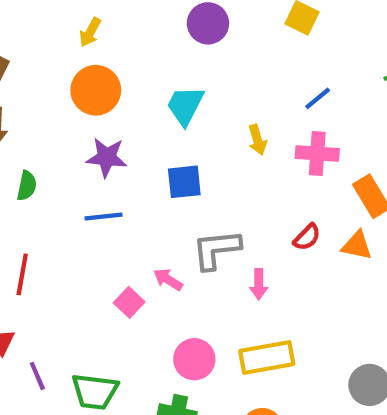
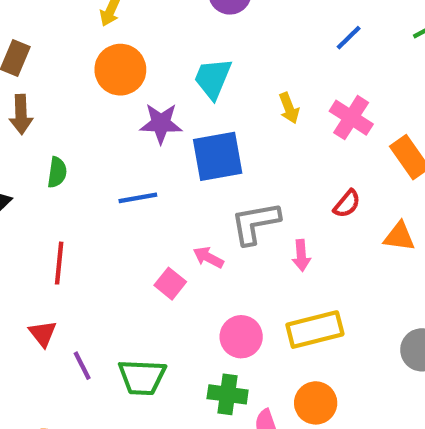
blue line: (318, 98) -> (349, 38), moved
pink cross: (317, 154) -> (351, 118), turned 33
purple star: (107, 157) -> (161, 123), moved
blue square: (184, 182) -> (218, 156), size x1.4
orange triangle: (357, 245) -> (399, 237), moved

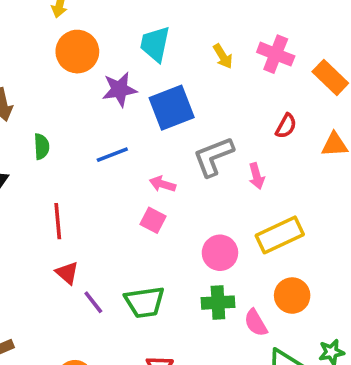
pink arrow: (208, 257) -> (162, 184), moved
red triangle: (43, 333) -> (67, 273), moved

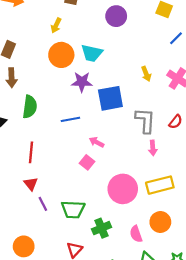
cyan trapezoid: (155, 44) -> (92, 53), moved, turned -100
green semicircle: (42, 147) -> (30, 107), size x1.5
gray L-shape: (213, 157) -> (145, 120), moved, turned 104
pink circle: (220, 253) -> (123, 189), size x1.4
green cross: (218, 303) -> (101, 228), moved, turned -30

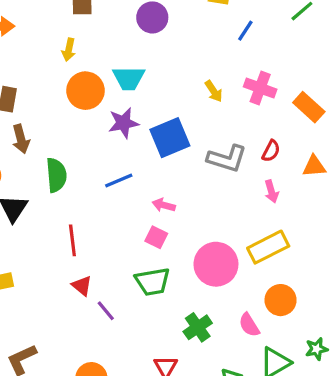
gray L-shape: (145, 120) -> (227, 159), turned 116
pink arrow: (153, 148) -> (271, 191), moved
green trapezoid: (73, 210) -> (153, 282), moved

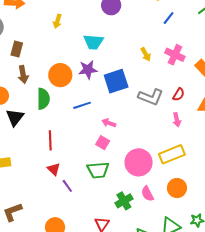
orange circle: (85, 91) -> (60, 75), moved
pink semicircle: (249, 325) -> (147, 194), moved

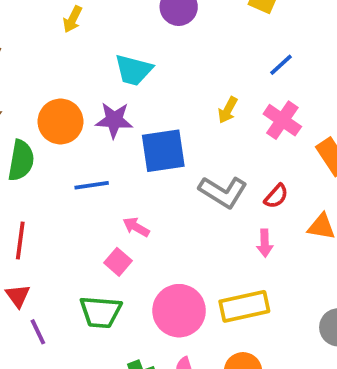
blue line: (169, 18) -> (281, 65), moved
yellow arrow: (146, 54) -> (228, 110), turned 48

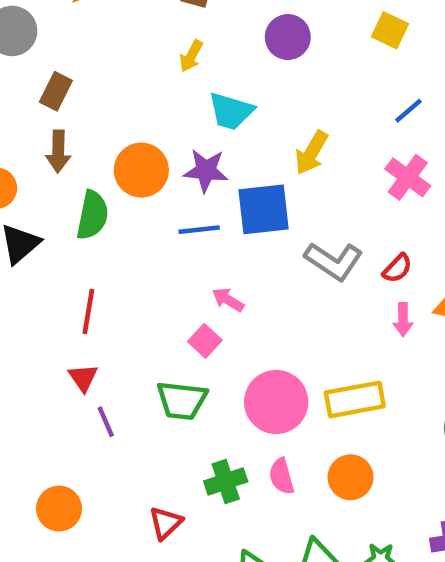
yellow arrow: (73, 19) -> (191, 56), moved
yellow arrow: (228, 110) -> (311, 153), moved, size x1.4
blue line: (92, 185) -> (199, 230), moved
pink arrow: (265, 243) -> (403, 320), moved

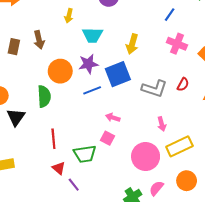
brown arrow: (58, 151) -> (39, 40), moved
pink arrow: (403, 320) -> (162, 124), moved
green trapezoid: (182, 400) -> (85, 154), moved
pink semicircle: (282, 476) -> (156, 188), turned 70

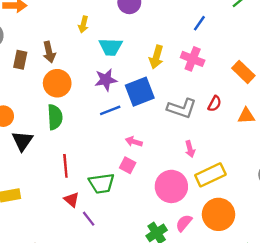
pink cross: (177, 44) -> (193, 59), moved
orange circle: (60, 71) -> (57, 83), moved
orange circle: (187, 181) -> (219, 214), size x1.4

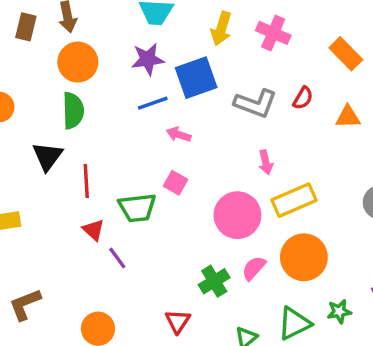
black triangle: (22, 141) -> (47, 156), moved
pink arrow: (134, 142) -> (179, 135), moved

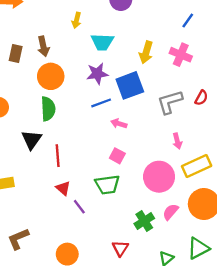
gray L-shape: (256, 103) -> (170, 102), turned 144
green trapezoid: (137, 208) -> (107, 185), moved

